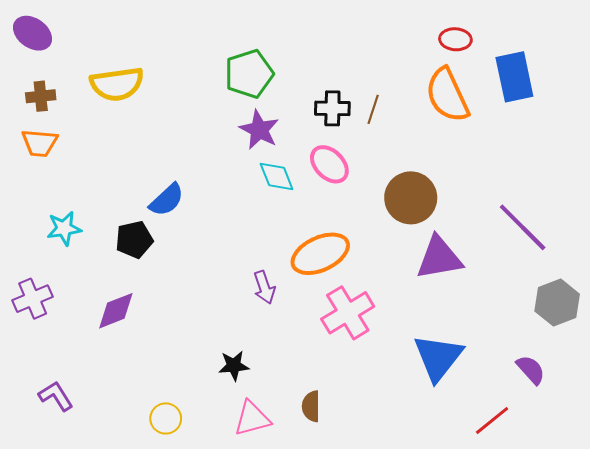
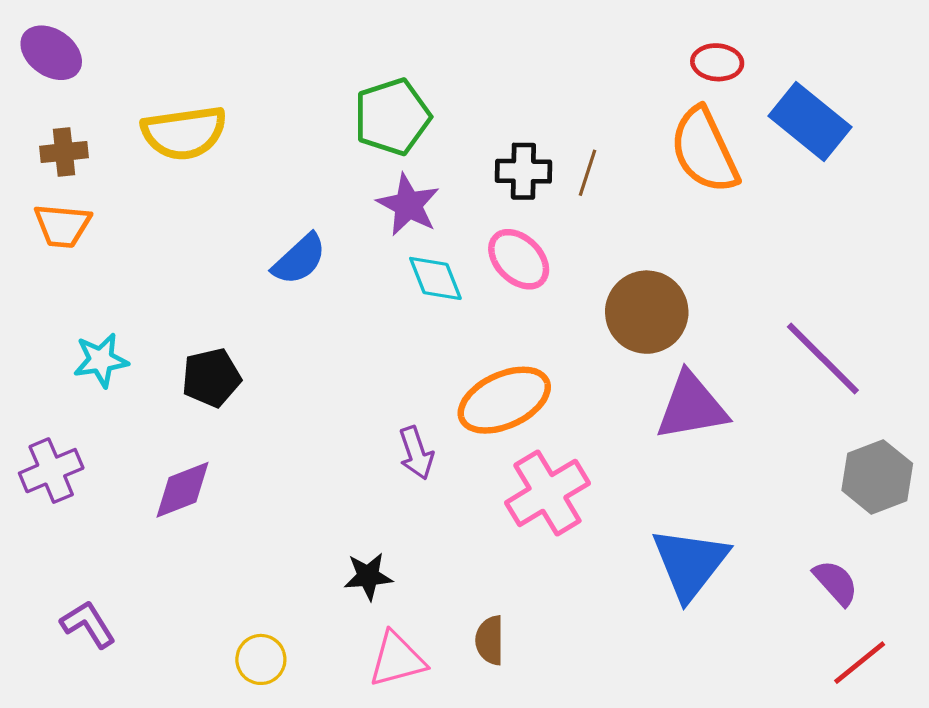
blue rectangle: (514, 77) -> (810, 122), turned -39
blue semicircle: (167, 200) -> (299, 259), moved
red line: (492, 421) -> (860, 663), moved

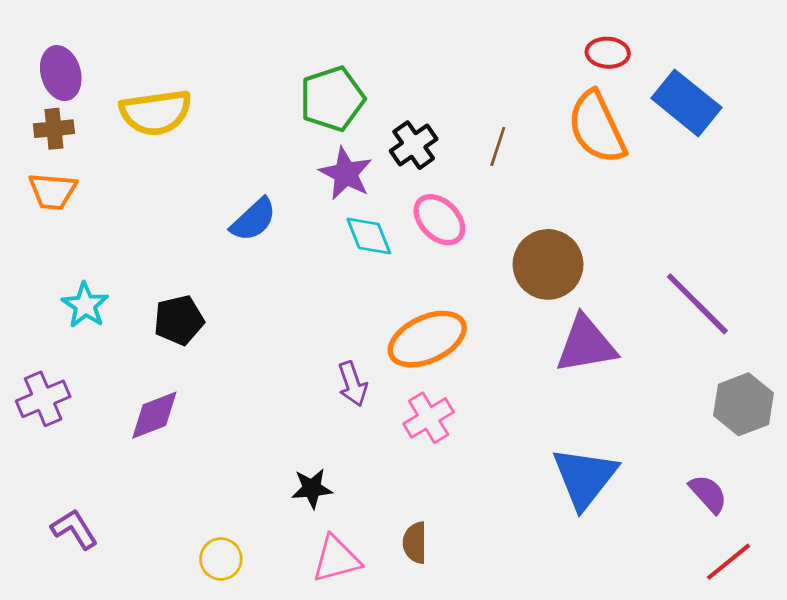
purple ellipse: (51, 53) -> (61, 73), moved, turned 39
black cross: (523, 171) -> (414, 145), moved, turned -36
cyan star: (101, 360) -> (85, 305), turned -30
pink cross: (547, 493) -> (429, 418), moved, size x0.7

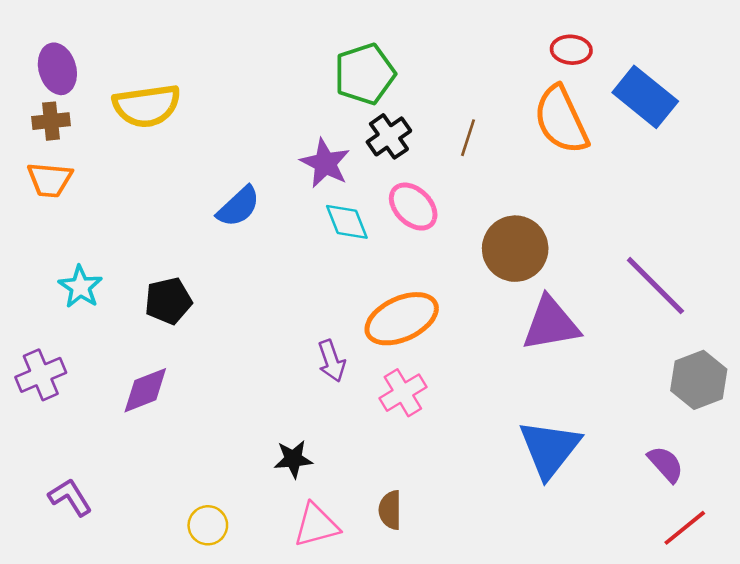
green pentagon: (332, 99) -> (365, 74), moved

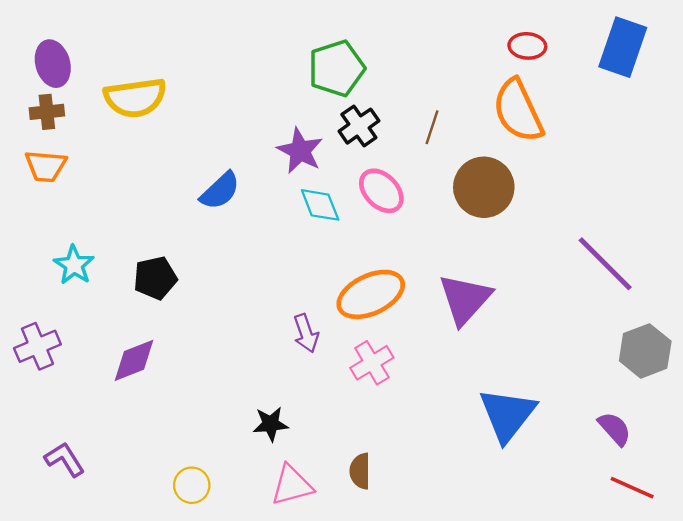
blue rectangle: (645, 97) -> (623, 47), moved, turned 70
brown circle: (515, 249) -> (484, 187), moved
purple triangle: (551, 324) -> (465, 299), moved, turned -38
red line: (685, 528) -> (632, 488), turned 63

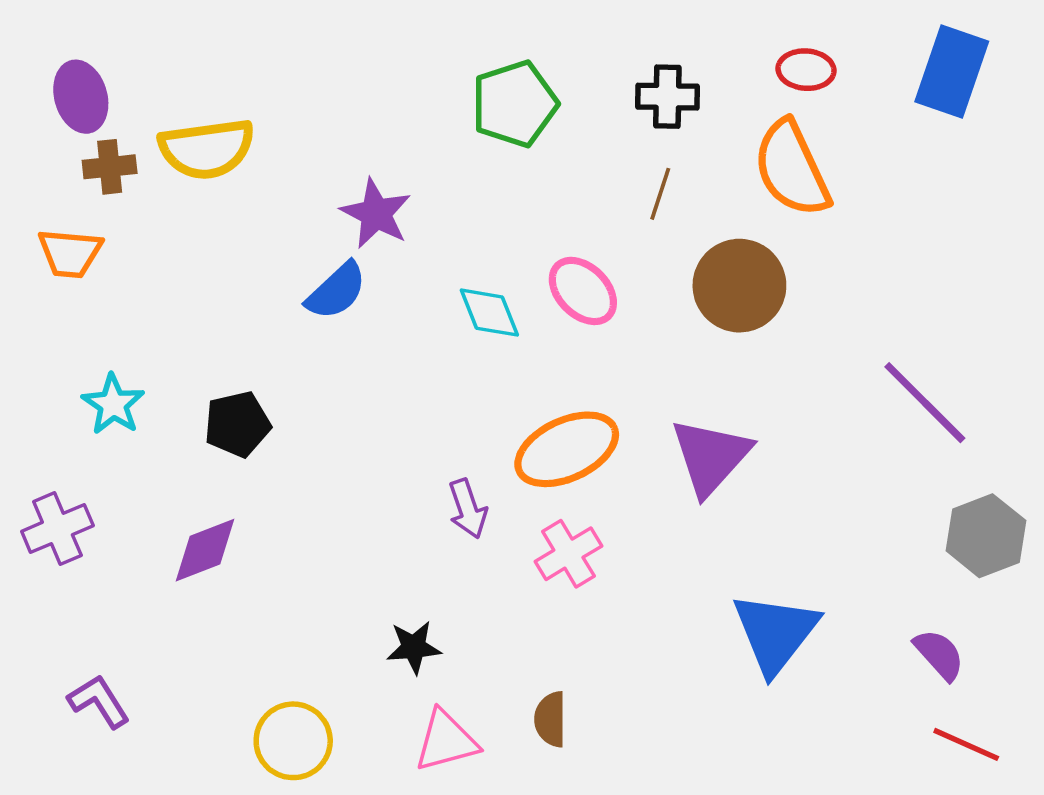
brown cross: (47, 112) -> (110, 167), moved
black cross: (359, 126) -> (667, 97), moved, turned 36
purple star: (300, 151) -> (376, 214), moved
yellow circle: (192, 485) -> (293, 741), size x1.4

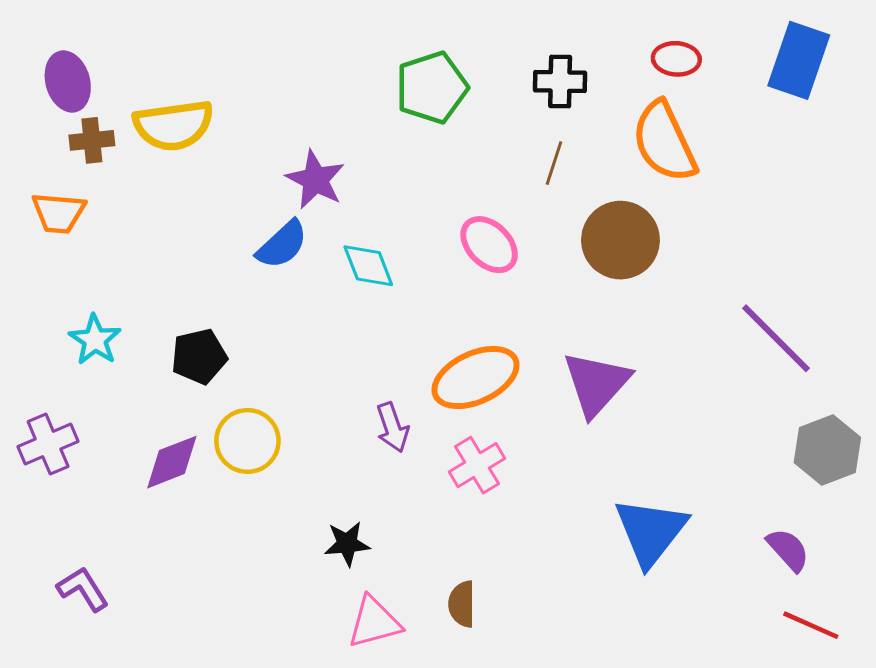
cyan diamond: (489, 313) -> (368, 266), moved
yellow circle: (293, 741) -> (247, 441), moved

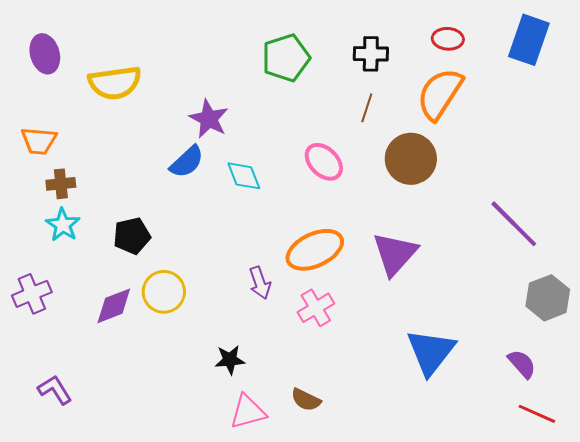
brown cross: (92, 140) -> (61, 184), moved
orange semicircle: (664, 142) -> (440, 94), turned 58
brown semicircle: (462, 604) -> (306, 400), turned -64

